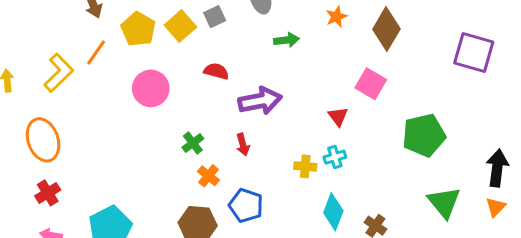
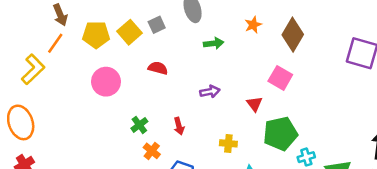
yellow pentagon: (138, 29) -> (96, 35), turned -30
orange line: (96, 52) -> (55, 43), moved
purple arrow: (260, 101) -> (210, 92), moved, size x0.6
green pentagon: (424, 135) -> (280, 134), moved
cyan cross: (335, 157) -> (306, 157), moved

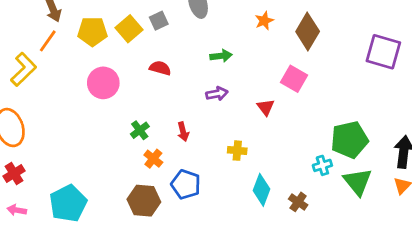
green arrow: (214, 43) -> (221, 56), moved
green pentagon: (280, 134) -> (350, 140), moved

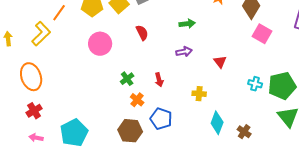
red semicircle: (160, 68) -> (142, 33), turned 49
pink square: (294, 79) -> (262, 34), moved
cyan cross: (322, 165) -> (255, 84), moved, turned 32

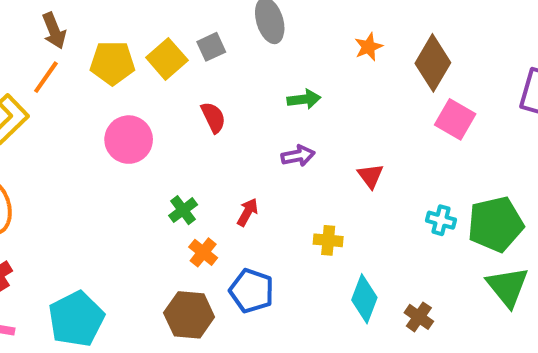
red arrow: (159, 80) -> (248, 212), turned -136

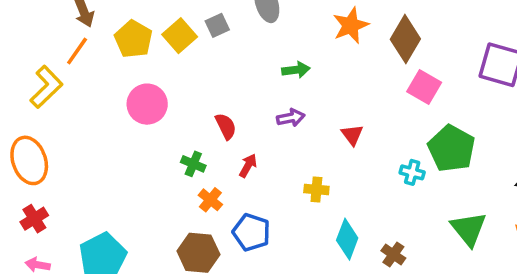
orange star: (368, 47) -> (351, 25), size x1.5
yellow pentagon: (112, 63) -> (133, 39), turned 30
red semicircle: (213, 117) -> (226, 126), moved
green cross: (183, 210) -> (193, 164), turned -30
green pentagon: (495, 224) -> (451, 148), moved, turned -30

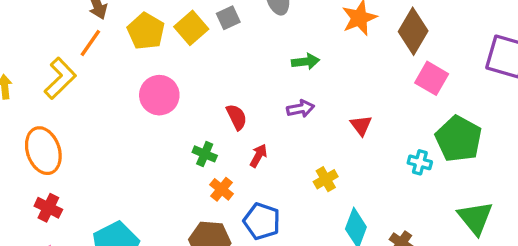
yellow cross: (316, 190) -> (326, 179), turned -35
red cross: (34, 219) -> (48, 208), turned -32

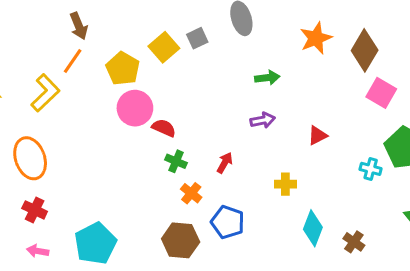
yellow pentagon: (146, 31) -> (123, 69), moved
red semicircle: (237, 117) -> (164, 128), moved, turned -40
red triangle: (361, 125) -> (317, 135), turned 40
yellow cross: (326, 179) -> (285, 184), turned 30

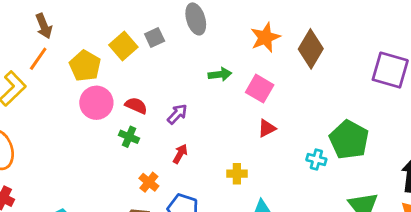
pink square: (381, 93) -> (260, 89), moved
purple arrow: (263, 120) -> (177, 114), moved, turned -35
red semicircle: (164, 128) -> (136, 106), moved
green cross: (176, 161) -> (129, 137), moved

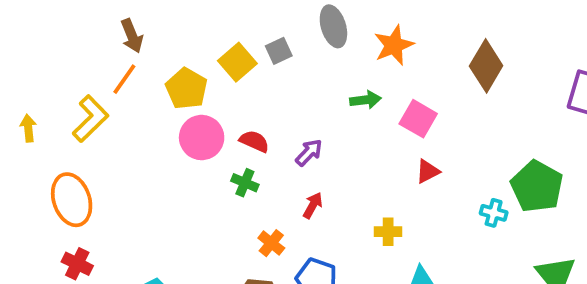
orange star: (265, 37) -> (394, 45), moved

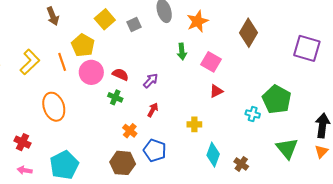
yellow square: (237, 62) -> (105, 19), moved
orange line: (124, 79) -> (62, 62), moved, turned -54
green arrow: (365, 100) -> (182, 52), turned 91
orange ellipse: (72, 200) -> (54, 107), moved

